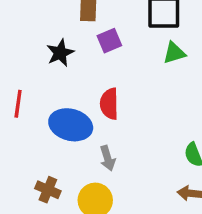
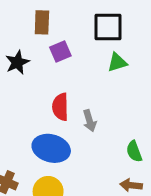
blue ellipse: (71, 125) -> (51, 148), moved
gray arrow: (108, 158) -> (90, 121), moved

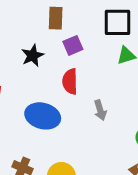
red semicircle: (60, 107) -> (70, 81), moved
blue ellipse: (51, 148) -> (43, 116), moved

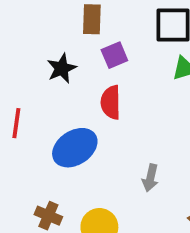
gray arrow: (100, 110) -> (150, 178), moved, turned 30
blue ellipse: (43, 116) -> (75, 148), turned -48

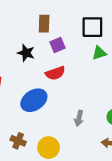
black star: (62, 68) -> (26, 53), turned -30
red semicircle: (111, 102) -> (55, 73), turned -108

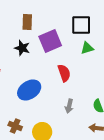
brown rectangle: (44, 24) -> (27, 22), moved
purple square: (58, 45) -> (50, 41), size x1.6
red semicircle: (55, 73) -> (64, 73), moved, turned -90

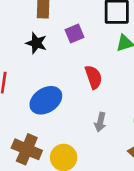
purple square: (50, 41) -> (74, 34), size x0.6
brown cross: (15, 126) -> (27, 149), size x1.5

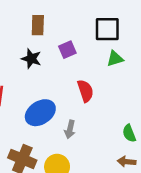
gray arrow: (100, 122) -> (70, 129), moved

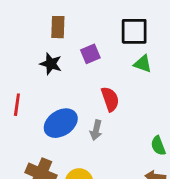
green triangle: (115, 59) -> (143, 64), turned 36
gray arrow: (70, 129) -> (96, 130), moved

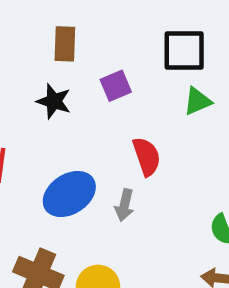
green triangle: (143, 64) -> (197, 101), turned -42

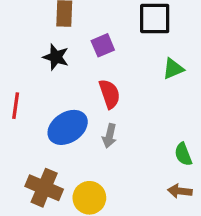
green triangle: (197, 101) -> (173, 69), moved
red semicircle: (147, 156) -> (109, 94), moved

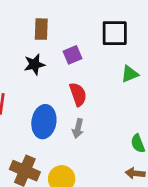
black star: (56, 57) -> (34, 64), turned -30
blue ellipse: (68, 127) -> (44, 122), turned -48

